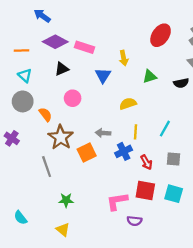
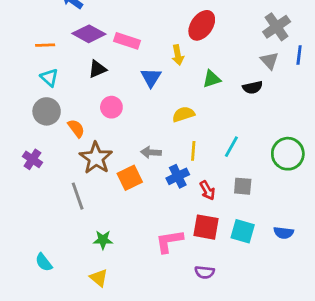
red ellipse: (161, 35) -> (202, 25), moved
purple semicircle: (134, 221) -> (205, 272), moved

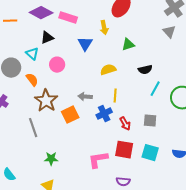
cyan triangle: (49, 78) -> (32, 54), moved
black semicircle: (253, 87) -> (145, 70), moved
cyan line: (231, 147) -> (155, 89), moved

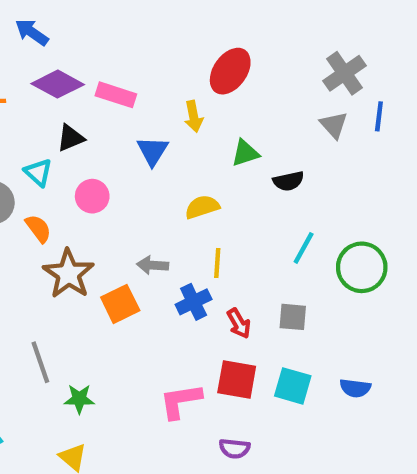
black semicircle: (145, 70) -> (288, 181), moved
gray line: (33, 128) -> (40, 362), moved

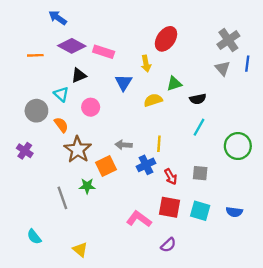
yellow semicircle: (202, 207) -> (153, 100), moved
cyan line: (304, 248) -> (199, 127), moved
green star: (79, 399) -> (87, 186), moved
pink L-shape: (181, 401) -> (139, 219), turned 45
purple semicircle: (235, 448) -> (168, 245), turned -49

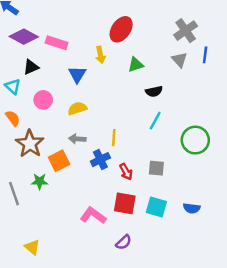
green triangle: (174, 84) -> (136, 65), moved
yellow semicircle: (153, 100) -> (77, 108), moved

